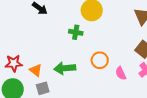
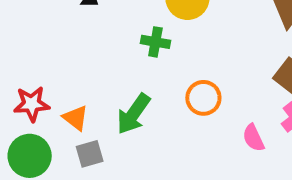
green arrow: (65, 68) -> (133, 114), turned -50
pink semicircle: (121, 73) -> (253, 138), moved

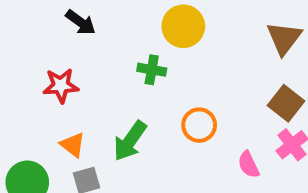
red star: (32, 104) -> (61, 86), moved

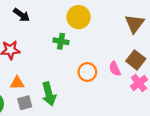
green arrow: (130, 141) -> (49, 94), moved, turned -50
orange triangle: (73, 145) -> (17, 83), turned -40
pink semicircle: (249, 165) -> (115, 69), moved

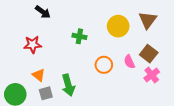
yellow circle: (79, 17) -> (118, 26), moved
orange triangle: (17, 83) -> (39, 75), turned 40

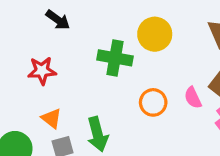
yellow circle: (118, 26) -> (155, 34), moved
green cross: (79, 36) -> (115, 58), size x1.5

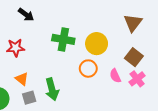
yellow circle: (155, 34) -> (97, 44), moved
pink semicircle: (193, 98) -> (115, 76), moved

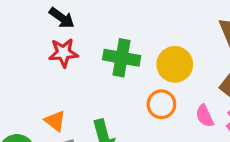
red star: (16, 48) -> (63, 53), moved

